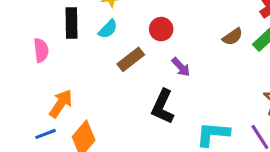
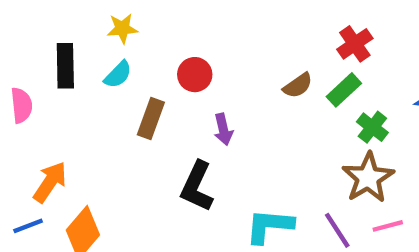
brown rectangle: (131, 59) -> (151, 118), turned -32
purple arrow: (181, 67) -> (223, 129), turned 30

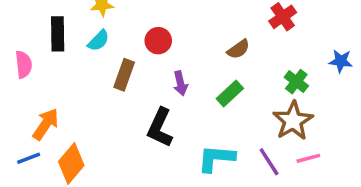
green rectangle: (344, 90) -> (230, 94), moved

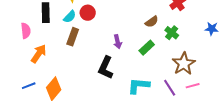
red circle: (158, 41) -> (88, 13), moved
brown rectangle: (124, 75) -> (73, 37), moved
green cross: (296, 82) -> (172, 33), moved
orange arrow: (46, 124) -> (39, 54), moved

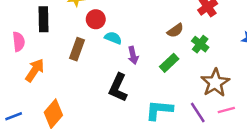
cyan semicircle: (70, 17) -> (113, 38), moved, turned -112
blue line: (29, 86) -> (14, 116), moved

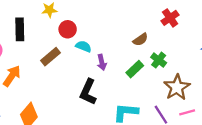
green cross: (200, 44) -> (159, 60), moved
brown rectangle: (77, 49) -> (50, 57), turned 30

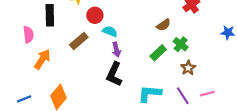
purple arrow: (102, 62) -> (116, 50), moved
brown star: (177, 87) -> (188, 68), moved, size x0.6

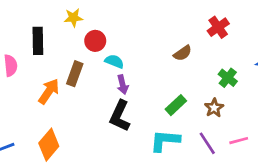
brown rectangle: (79, 41) -> (75, 74), turned -30
green cross: (181, 44) -> (228, 78), moved
green rectangle: (158, 53) -> (176, 105), moved
orange arrow: (42, 59) -> (49, 91), moved

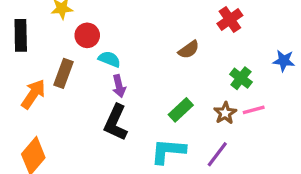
pink line: (239, 141) -> (254, 110), moved
purple line: (207, 143) -> (217, 154), turned 70

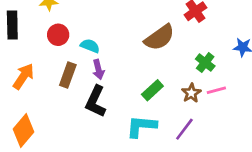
red circle: (87, 35) -> (58, 35), moved
brown semicircle: (189, 50) -> (159, 38), size x1.6
brown rectangle: (63, 73) -> (68, 75), moved

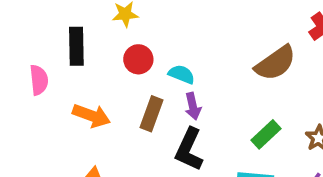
orange arrow: (23, 76) -> (91, 116), turned 76

